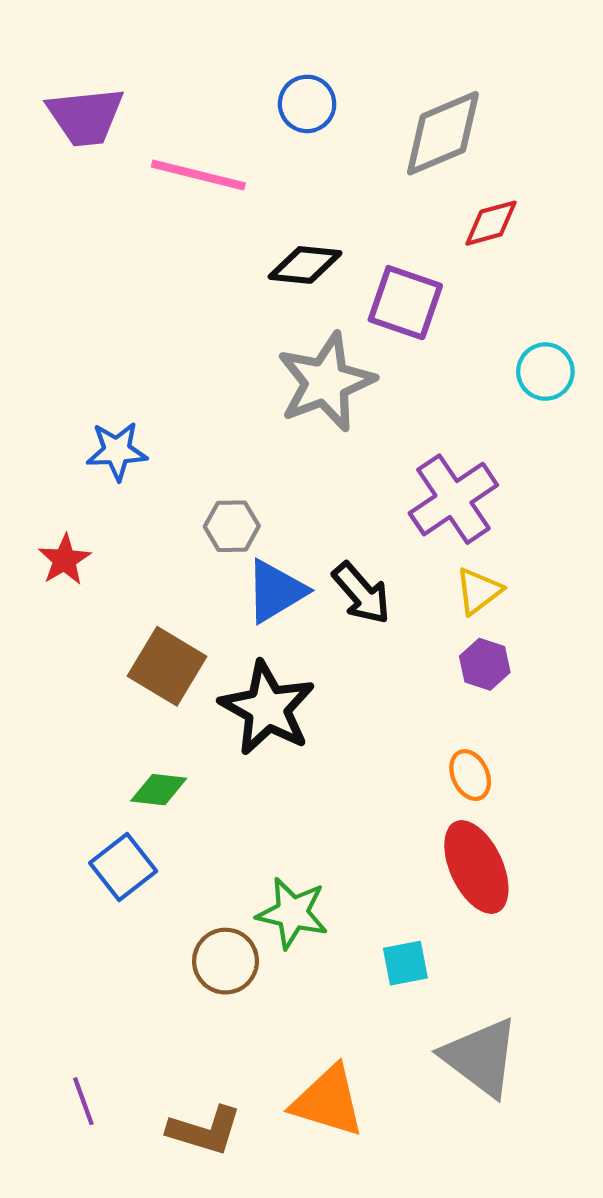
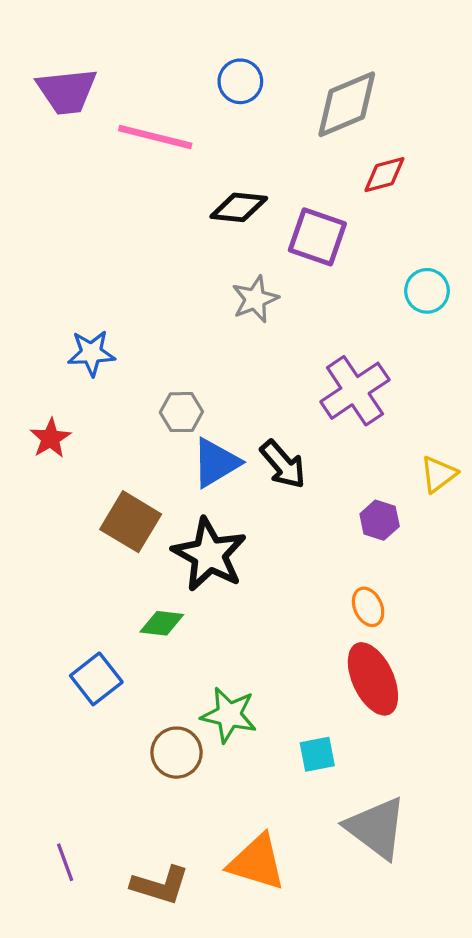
gray star: (326, 382) -> (255, 299), size x0.6
yellow triangle: (478, 591) -> (438, 474), moved
green diamond: (159, 790) -> (162, 623), moved

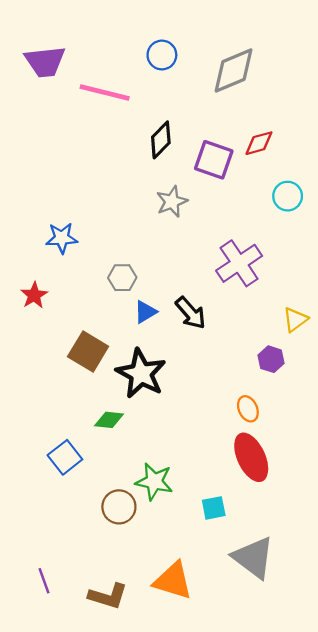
red diamond: (384, 175) -> (259, 143), moved
black diamond: (239, 207) -> (161, 140), turned -51
blue triangle: (216, 463) -> (145, 312), size x0.7
purple hexagon: (380, 520) -> (271, 359), moved

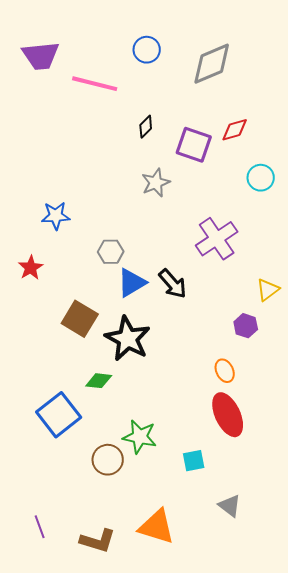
black diamond: (161, 140) -> (146, 127), size x0.7
blue triangle: (145, 312) -> (132, 283), size x1.4
blue square: (65, 457) -> (59, 415), size x1.4
gray triangle: (253, 558) -> (230, 506), size x0.6

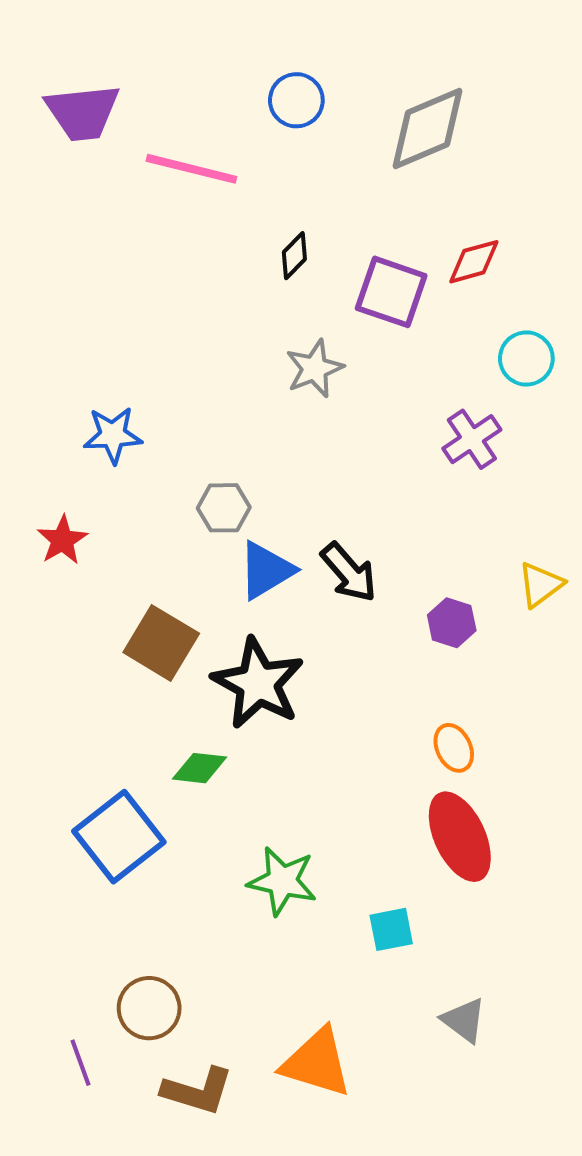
purple cross: (217, 239) -> (472, 439), moved, size x0.7
purple hexagon: (246, 326) -> (452, 623), moved
brown circle: (108, 460) -> (149, 1008), moved

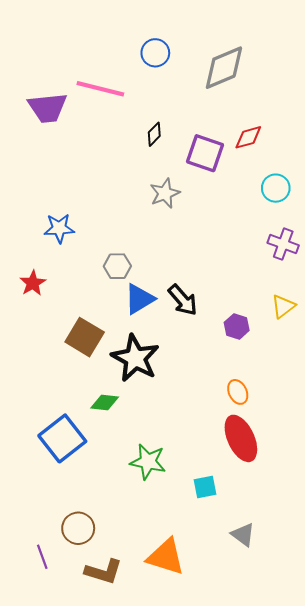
purple trapezoid: (83, 112) -> (48, 108), moved
purple cross: (472, 439) -> (283, 244), moved, turned -36

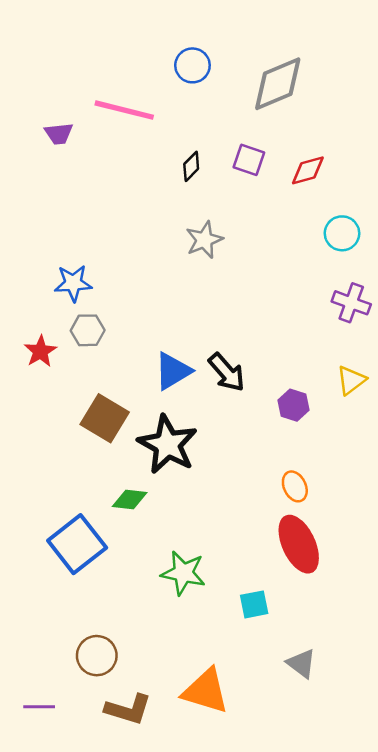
purple trapezoid: (48, 108) -> (59, 134), size x0.6
purple square: (205, 153) -> (249, 160), moved, size x0.7
gray hexagon: (117, 266) -> (88, 330), moved
purple line: (42, 557) -> (39, 707), moved, turned -70

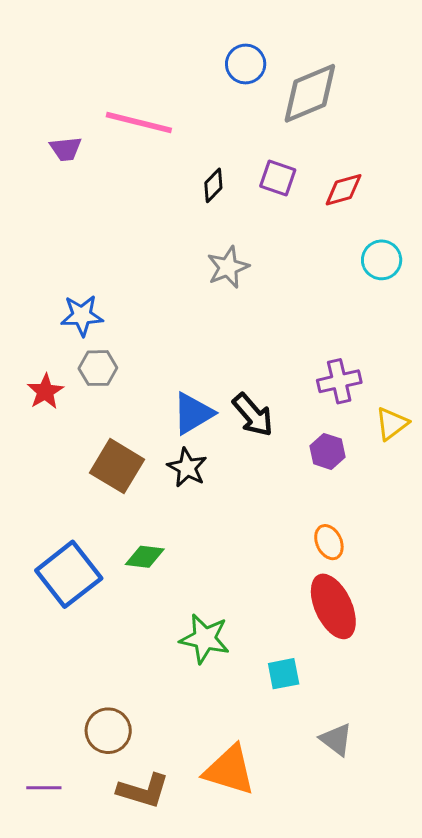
blue circle: (192, 65) -> (246, 64), moved
purple cross: (351, 303) -> (339, 381), moved, turned -33
black star: (168, 444) -> (187, 468), moved, size x0.6
blue square: (77, 544) -> (69, 574), moved

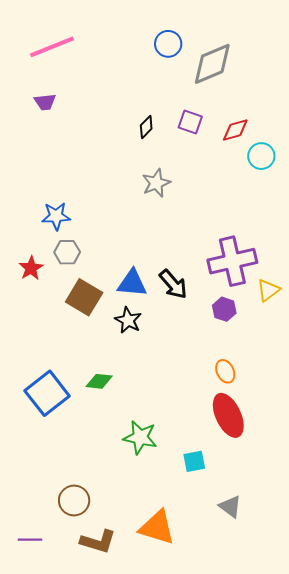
pink line: (139, 122) -> (52, 47), moved, turned -36
cyan circle: (382, 260) -> (261, 156), moved
purple cross: (339, 381) -> (232, 261), size x1.6
blue triangle: (193, 413) -> (132, 283), turned 36
brown square: (117, 466) -> (84, 297), moved

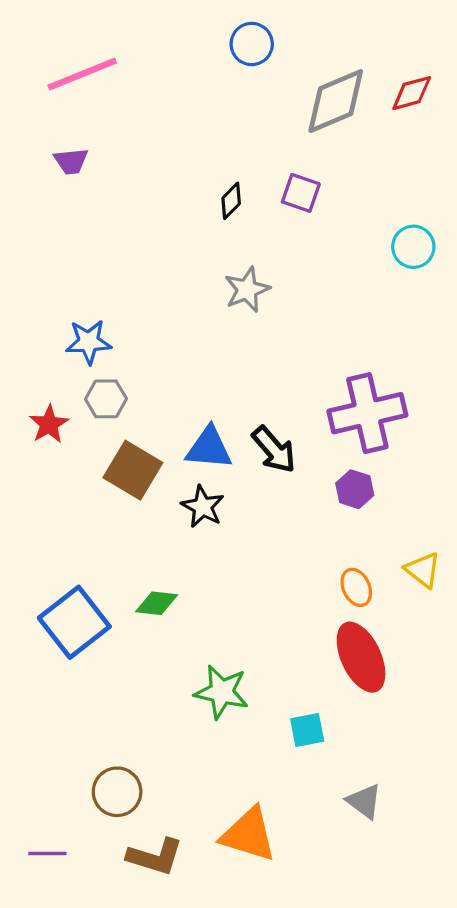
blue circle: (168, 44) -> (252, 44), moved
red diamond: (235, 130) -> (412, 93), moved
yellow triangle: (268, 290) -> (423, 570), moved, turned -45

